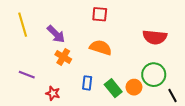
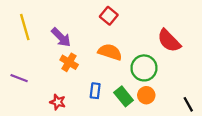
red square: (100, 14) -> (109, 16), turned 35
red semicircle: (155, 37) -> (169, 41), turned 40
purple line: (27, 75) -> (19, 78), moved
green circle: (154, 75) -> (144, 68), moved

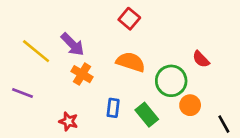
yellow line: (25, 27) -> (36, 51), moved, turned -35
red semicircle: (169, 41) -> (201, 59), moved, size x0.6
orange circle: (146, 95) -> (190, 105), moved

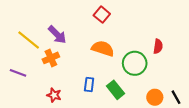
red semicircle: (201, 59) -> (158, 46), turned -128
orange cross: (82, 74) -> (51, 58), moved, turned 35
orange circle: (190, 105) -> (155, 97), moved

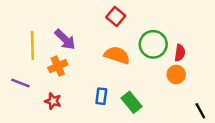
yellow line: (29, 40) -> (32, 46), turned 50
green circle: (135, 63) -> (153, 44), moved
red star: (54, 95) -> (53, 101), moved
orange circle: (155, 97) -> (176, 75), moved

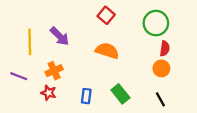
green circle: (153, 44) -> (156, 23), moved
orange cross: (58, 66) -> (54, 71), moved
blue rectangle: (101, 96) -> (86, 96), moved
black line: (200, 111) -> (160, 99), moved

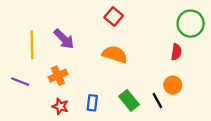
green circle: (156, 23) -> (191, 24), moved
orange circle: (161, 68) -> (173, 85), moved
red star: (49, 93) -> (60, 106), moved
black line: (160, 99) -> (157, 100), moved

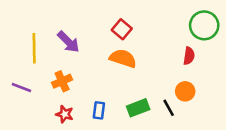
red square: (114, 16) -> (122, 29), moved
green rectangle: (129, 100) -> (138, 108), turned -72

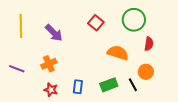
green circle: (204, 25) -> (134, 20), moved
yellow line: (34, 48) -> (21, 26), moved
orange semicircle: (123, 58) -> (118, 53), moved

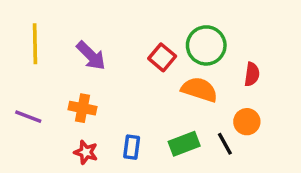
green circle: (134, 20) -> (206, 45), moved
red square: (96, 23) -> (162, 57), moved
orange cross: (49, 64) -> (82, 108), turned 35

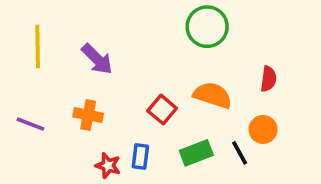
green circle: (206, 45) -> (207, 27), moved
red square: (162, 57) -> (162, 110), moved
red star: (86, 152) -> (108, 166), moved

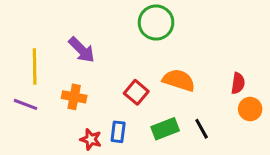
green circle: (207, 27) -> (156, 23), moved
yellow line: (38, 46) -> (35, 67), moved
red semicircle: (268, 79) -> (238, 83), moved
orange circle: (263, 129) -> (250, 109), moved

